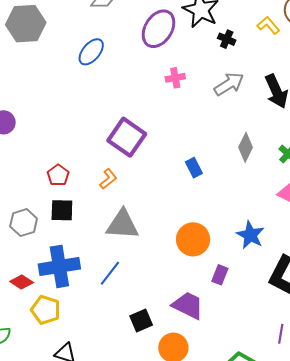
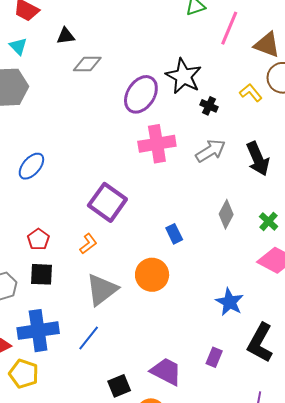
blue ellipse: (91, 52) -> (31, 166), moved
pink cross: (175, 78) -> (157, 144), size x1.8
gray triangle: (122, 225) -> (102, 290), turned -42
orange circle: (193, 239) -> (152, 275), moved
purple rectangle: (220, 275) -> (214, 357), moved

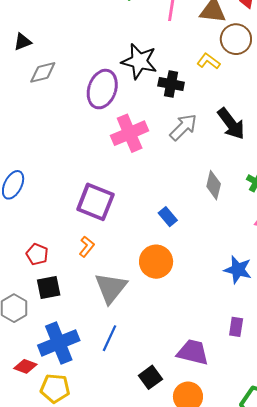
black triangle: (66, 36) -> (23, 42), moved
black cross: (209, 106) -> (171, 84), size x1.4

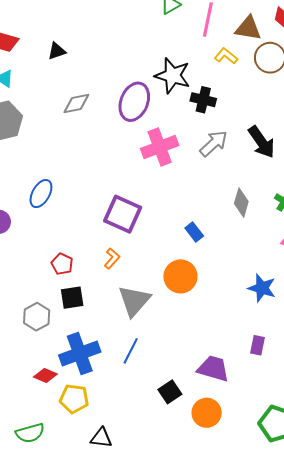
yellow L-shape: (208, 61) -> (226, 56), moved
gray diamond: (43, 72) -> (76, 103), moved

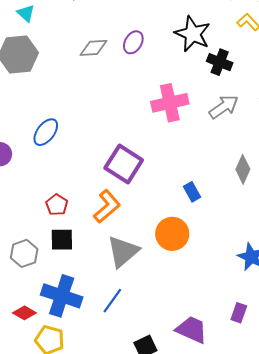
purple ellipse: (134, 102) -> (133, 42), moved, size x0.6
orange L-shape: (112, 258) -> (107, 206), size x1.6
blue cross: (80, 353) -> (62, 296), turned 30

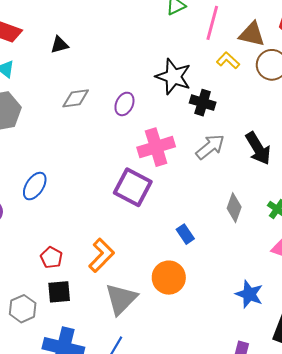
purple ellipse: (133, 42) -> (124, 104), moved
purple square: (124, 164) -> (133, 187), moved

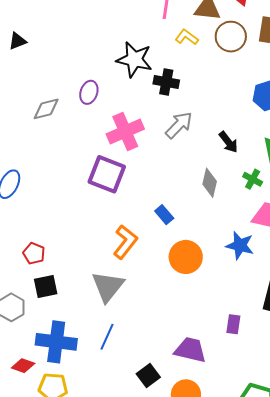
gray diamond: (76, 98) -> (46, 109), moved
black arrow: (258, 148) -> (228, 142), moved, size x0.7
orange L-shape: (101, 255) -> (125, 242), moved
orange circle: (169, 278) -> (186, 257), moved
blue star: (249, 294) -> (240, 245), moved

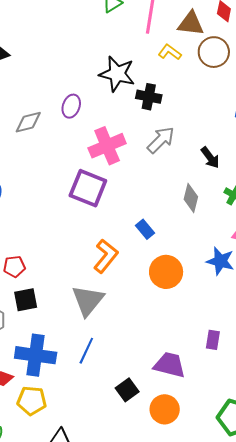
red pentagon: (34, 253) -> (14, 266), turned -30

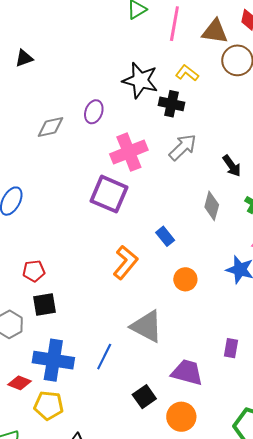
yellow L-shape: (170, 52) -> (187, 73), moved
orange circle: (166, 272) -> (185, 279), size x0.7
gray triangle: (88, 300) -> (147, 326), moved, turned -42

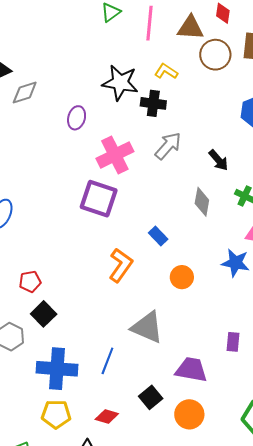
gray diamond: (51, 127) -> (25, 93), moved
black square: (44, 304) -> (44, 314), turned -30
red diamond: (19, 383) -> (107, 416), moved

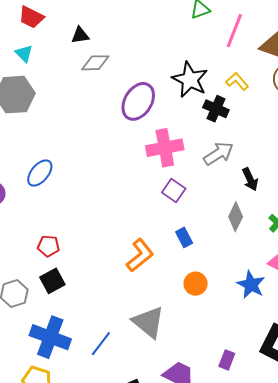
purple ellipse: (77, 118) -> (138, 101), size x1.6
black arrow: (219, 160) -> (250, 179), moved
purple square: (99, 199) -> (174, 190), moved, size x0.6

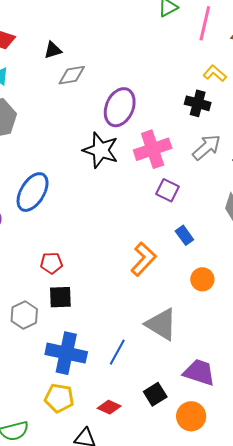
black star: (190, 80) -> (101, 150), moved
blue ellipse: (40, 173) -> (33, 192), size x1.4
black square: (52, 281) -> (60, 297), turned 35

